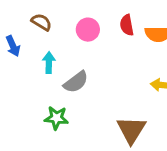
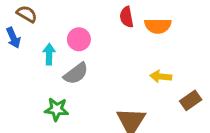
brown semicircle: (41, 22) -> (27, 14), moved
pink circle: (88, 30) -> (79, 39), moved

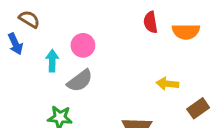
red semicircle: (127, 17) -> (151, 22), moved
orange semicircle: (158, 26) -> (186, 32), moved

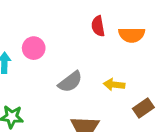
gray semicircle: (80, 81) -> (70, 82), moved

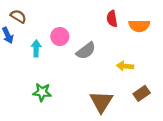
gray semicircle: (70, 82) -> (86, 51), moved
brown rectangle: (143, 108) -> (142, 93), moved

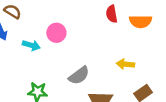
cyan arrow: (36, 48) -> (31, 45), turned 105
gray semicircle: (86, 51) -> (79, 75), moved

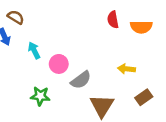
pink circle: (56, 33) -> (59, 64), moved
cyan arrow: (31, 45) -> (34, 50), turned -133

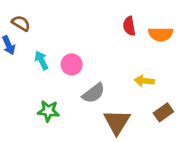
pink circle: (59, 64) -> (72, 64), moved

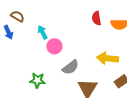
cyan arrow: (41, 60) -> (42, 32), moved
yellow arrow: (144, 81) -> (107, 58), size x1.5

